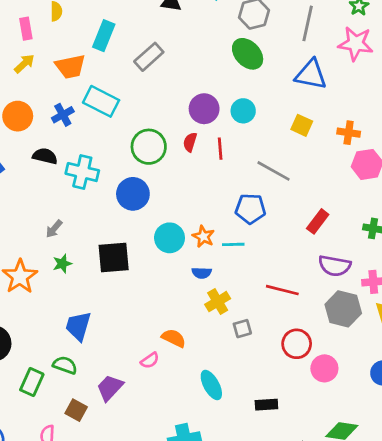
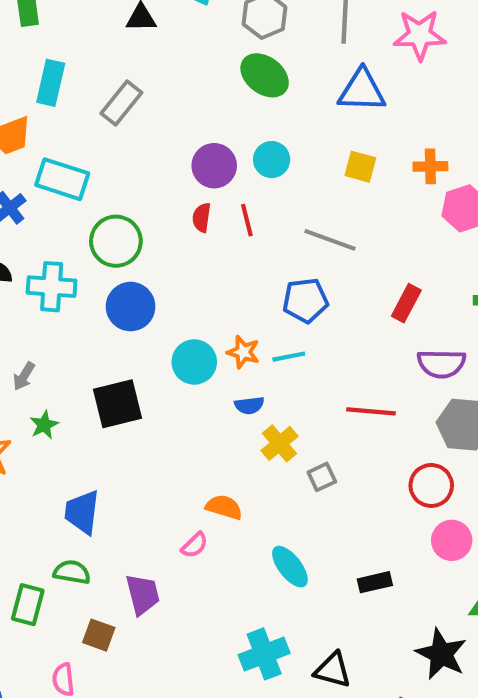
green circle: (149, 147) -> (116, 241), moved
red circle: (297, 344) -> (431, 485), moved
pink circle: (324, 368) -> (452, 540), moved
purple trapezoid: (110, 388) -> (143, 594), turned 132

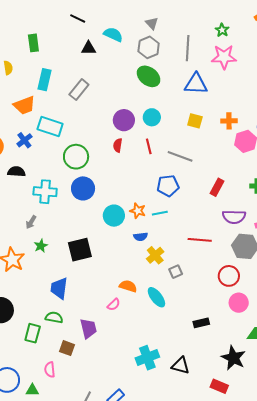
red line: (247, 220) -> (149, 146), moved
cyan cross: (52, 287) -> (45, 192), moved
black square: (117, 404) -> (80, 250), moved
cyan ellipse: (290, 567) -> (156, 297), moved

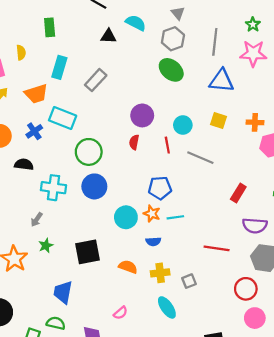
cyan circle: (152, 117) -> (183, 125), moved
blue pentagon: (168, 186) -> (160, 188), moved
yellow cross: (155, 255) -> (160, 273), moved, turned 30
orange semicircle: (128, 286) -> (128, 267), moved

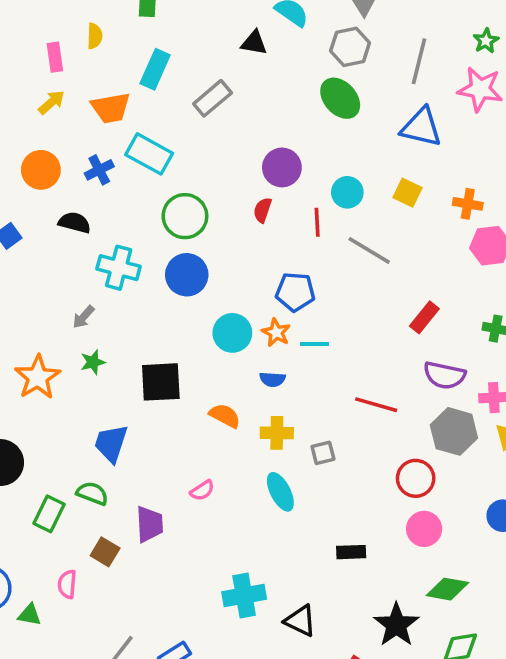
black triangle: (109, 36) -> (254, 43), moved

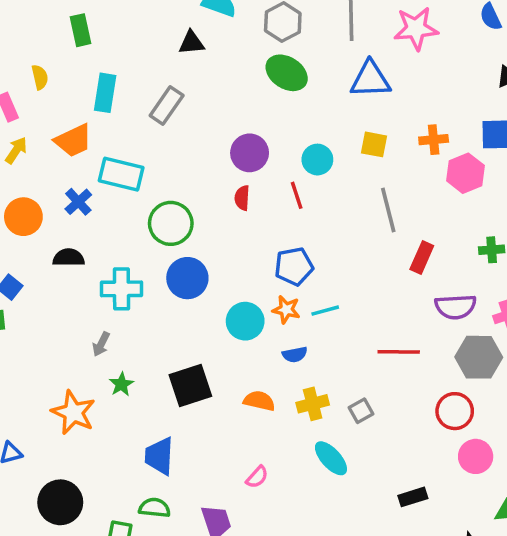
gray line: (369, 250) -> (388, 210), moved, turned 60

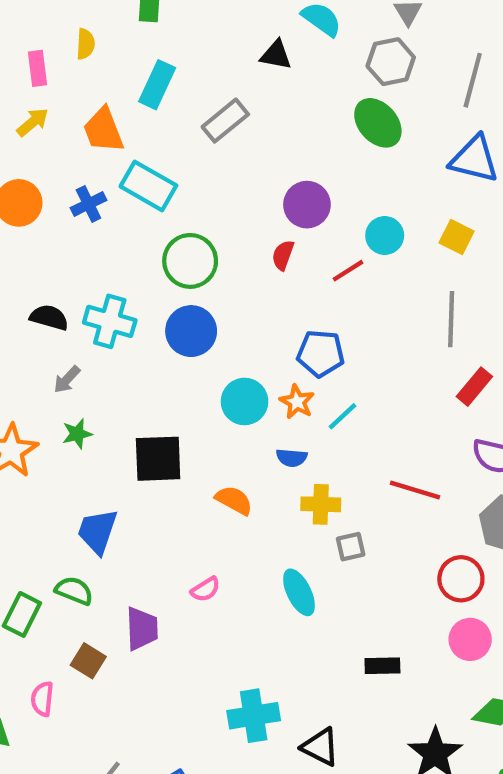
orange trapezoid: (73, 141) -> (103, 130), turned 78
red line: (297, 195) -> (348, 271), turned 60
black semicircle: (69, 258) -> (49, 317), moved
cyan line: (325, 311) -> (343, 416), turned -44
yellow cross: (313, 404) -> (321, 504), moved

